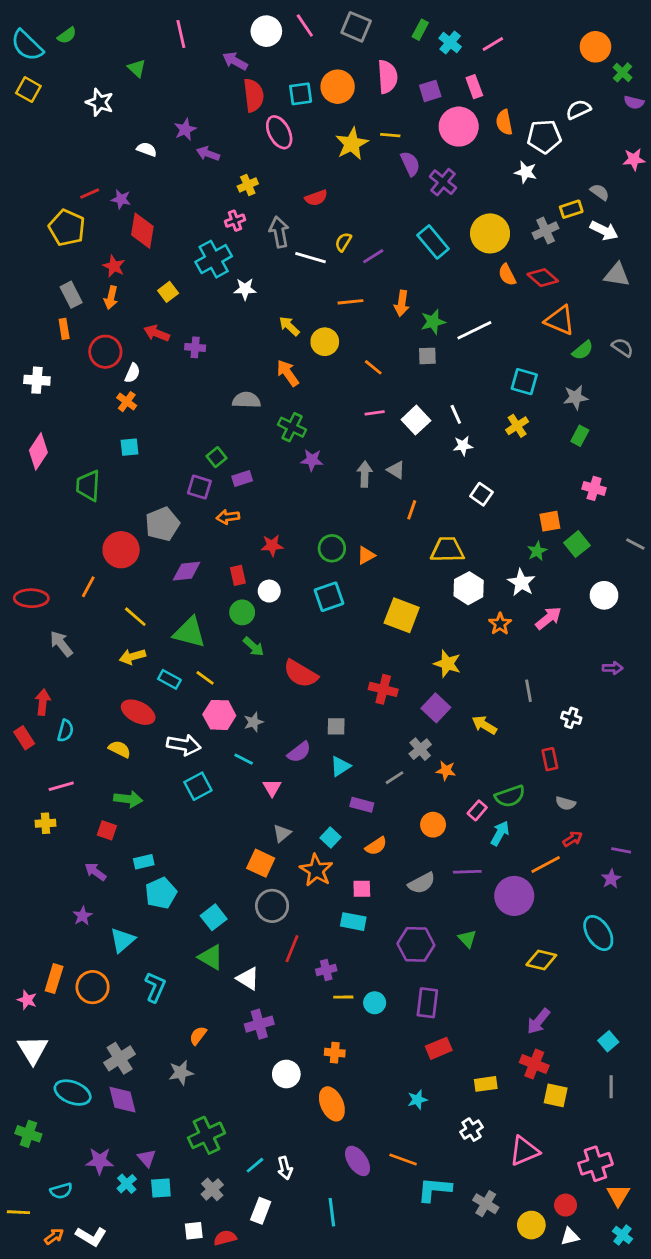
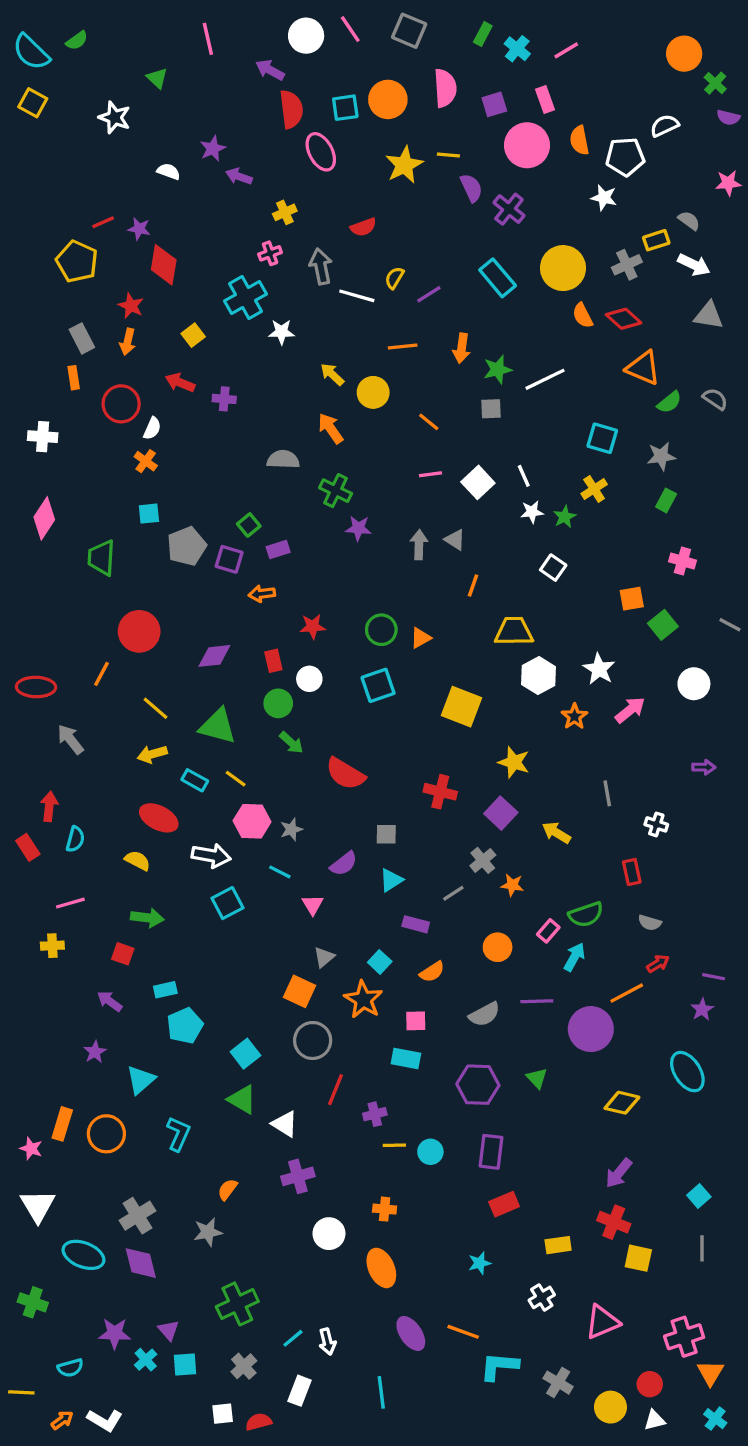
gray pentagon: (162, 524) -> (187, 546), moved
green star: (537, 551) -> (565, 517), moved

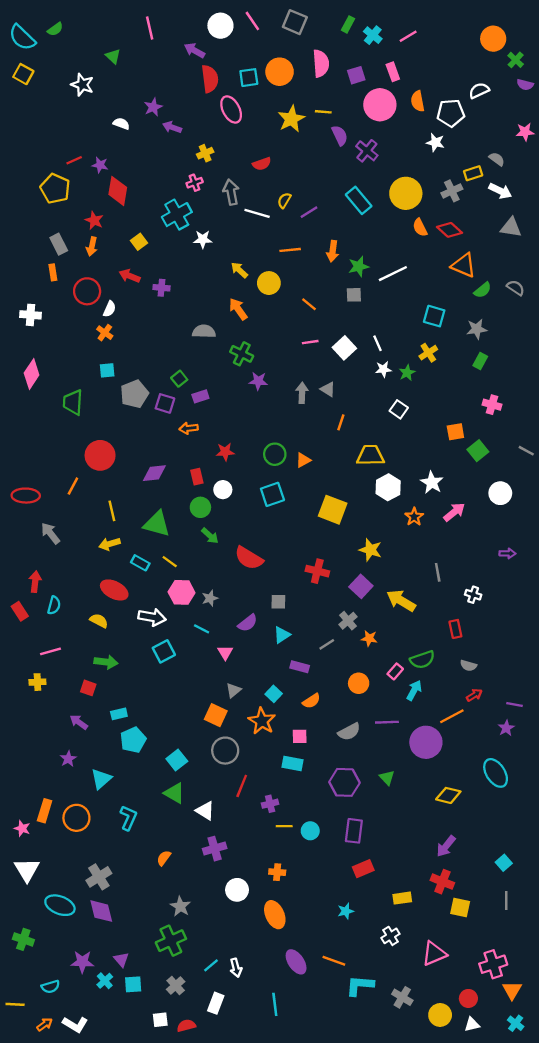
yellow line: (155, 708) -> (112, 511), turned 36
yellow arrow: (556, 833) -> (401, 601), size x1.4
gray star: (208, 1232) -> (180, 906), moved, turned -30

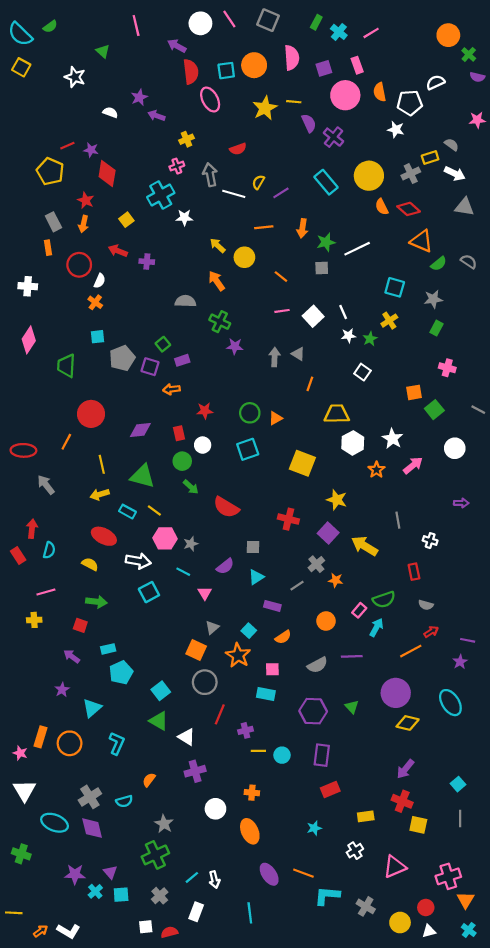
purple circle: (426, 742) -> (396, 693), moved
cyan semicircle: (50, 987) -> (124, 801), moved

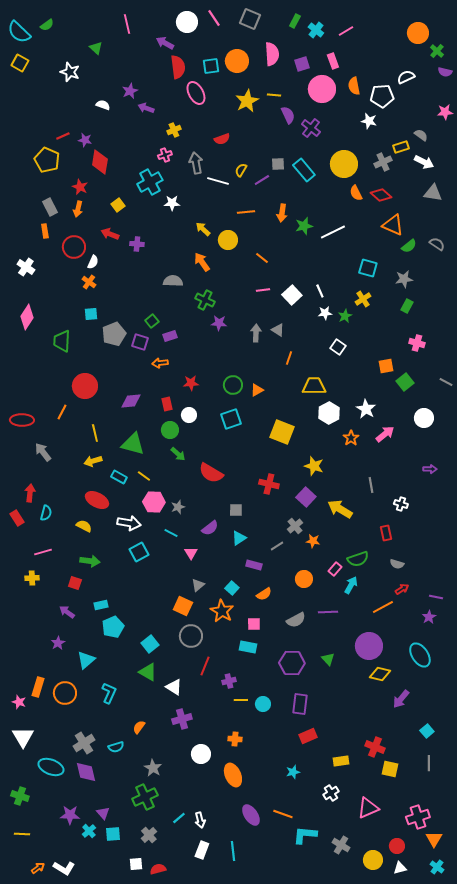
gray square: (322, 268) -> (278, 164), moved
white cross: (28, 286) -> (26, 267), turned 30
purple arrow: (405, 769) -> (401, 699), moved
white rectangle: (196, 912) -> (202, 850), moved
yellow line: (14, 913) -> (22, 834), moved

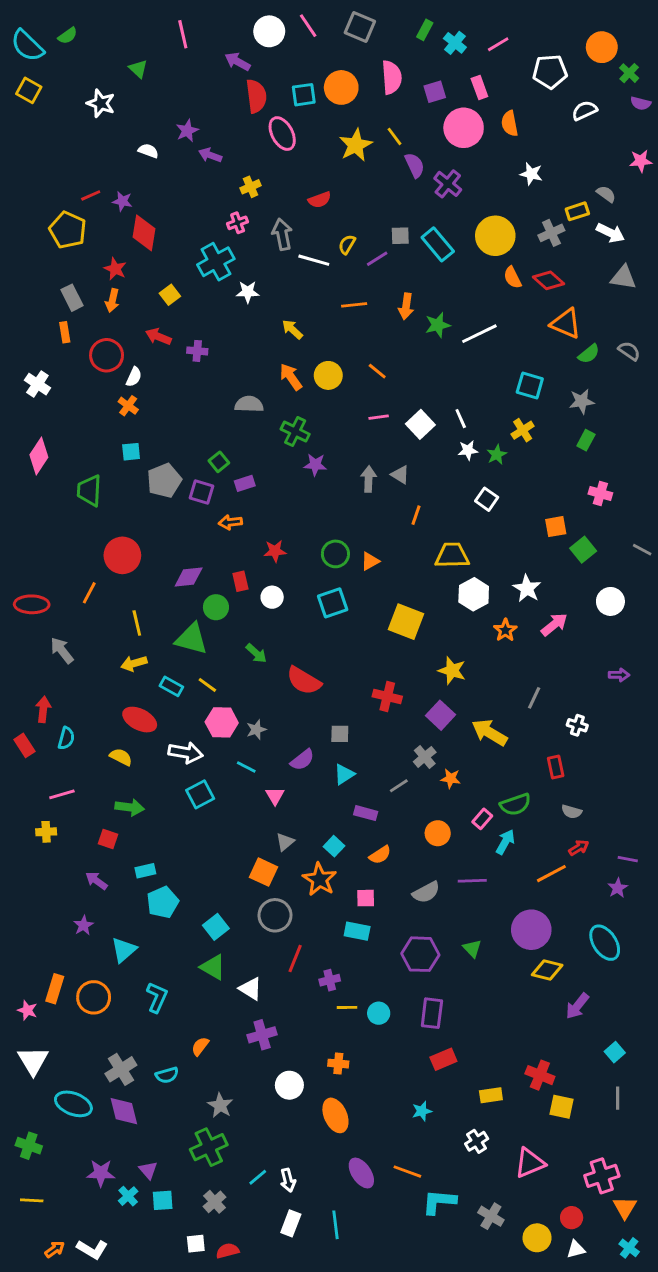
yellow line: (274, 95) -> (394, 136), turned 48
white pentagon: (382, 96) -> (550, 72), moved
yellow circle: (228, 240) -> (328, 375), moved
green circle: (170, 430) -> (216, 607), moved
gray line: (371, 485) -> (534, 698), turned 35

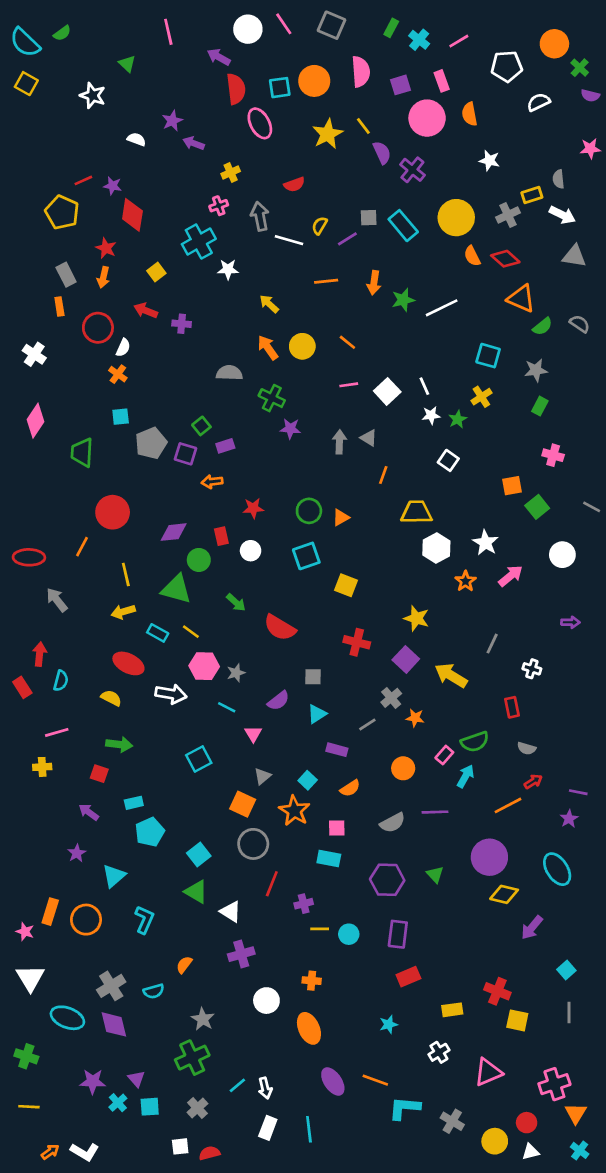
gray semicircle: (606, 194) -> (558, 179), turned -132
yellow square: (406, 622) -> (346, 585), moved, size x0.7
cyan square: (200, 794) -> (199, 759), moved

